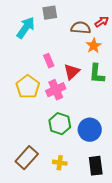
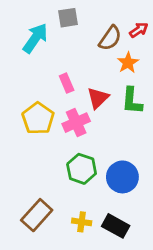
brown semicircle: (81, 28) -> (110, 38), turned 120
black rectangle: (96, 166) -> (116, 226), moved, turned -54

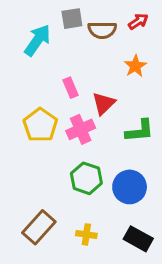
red arrow: (139, 30) -> (138, 21), moved
brown semicircle: (110, 38) -> (102, 30), moved, turned 55
green L-shape: (132, 101) -> (140, 131), moved, turned -100
black rectangle: (116, 226) -> (138, 239), moved

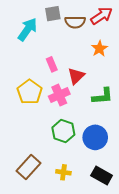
red arrow: (138, 21) -> (102, 16), size x1.5

